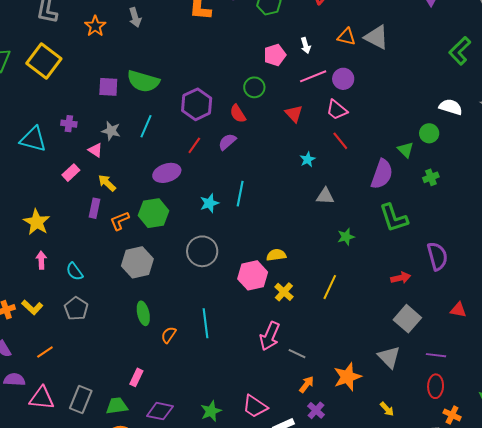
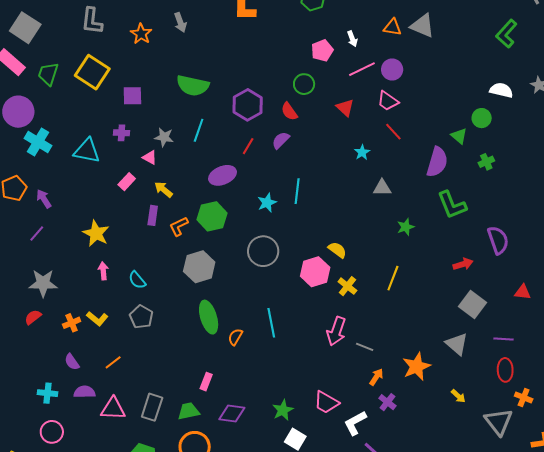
purple square: (108, 87) -> (132, 96), moved
yellow semicircle: (276, 255) -> (337, 250), turned 48
green ellipse: (143, 313) -> (209, 317), size x1.4

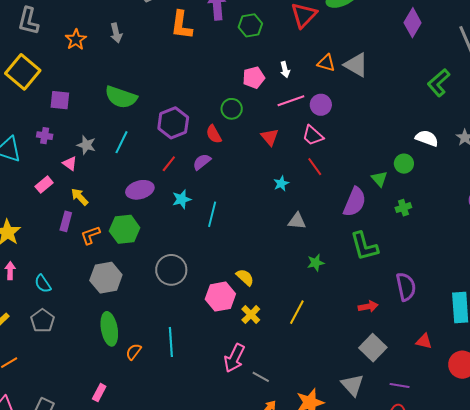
cyan star: (267, 203) -> (182, 199), moved

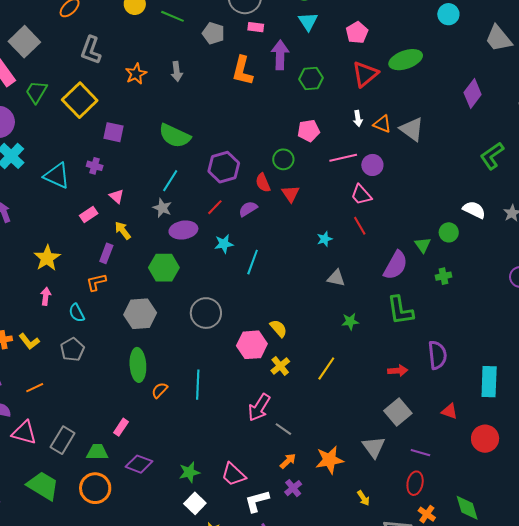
white arrow: (285, 70) -> (358, 118), moved
red triangle: (270, 137) -> (291, 194), moved
gray star: (86, 145) -> (162, 208), moved
orange L-shape: (90, 235) -> (96, 282), moved

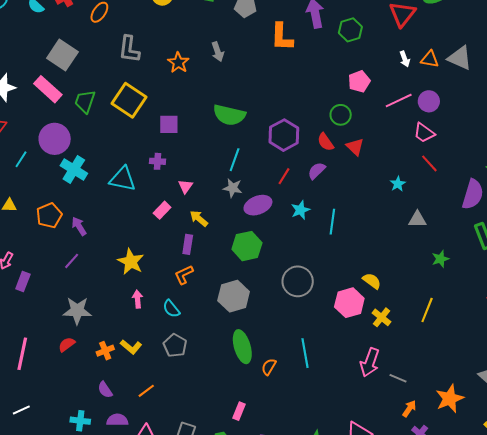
pink triangle: (116, 196) -> (185, 186), turned 35

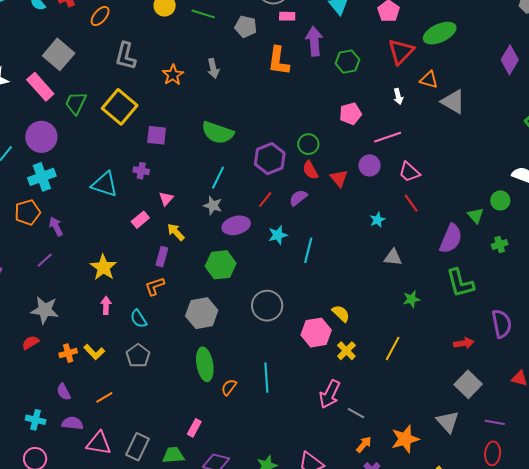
orange triangle: (430, 59) -> (429, 80), moved
purple circle: (429, 101) -> (370, 165), moved
green circle: (341, 115) -> (308, 144), moved
cyan cross: (74, 169) -> (42, 177), moved, turned 32

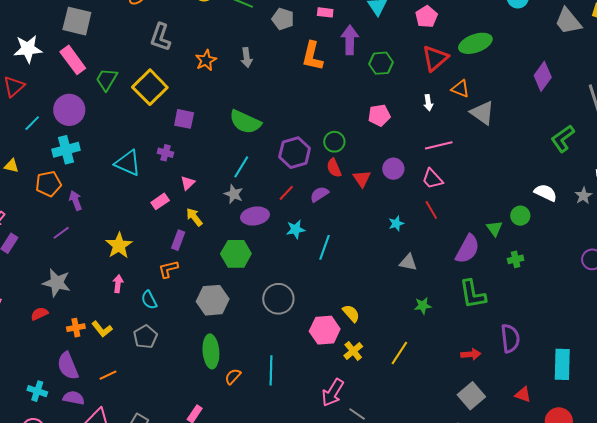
gray square: (59, 54) -> (77, 21), moved, turned -32
pink line: (388, 137) -> (439, 145), moved
purple semicircle: (64, 392) -> (68, 366), size x1.6

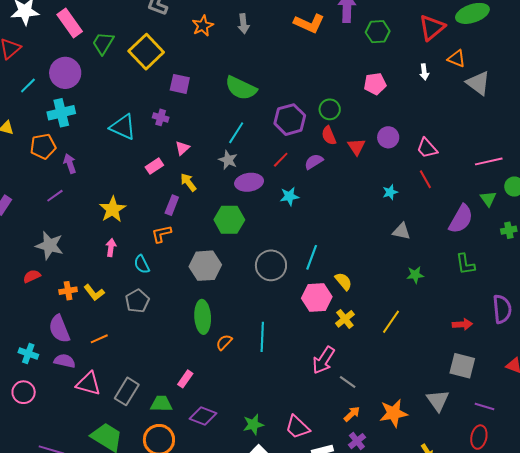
orange L-shape: (312, 56) -> (309, 23), turned -80
pink line: (439, 145) -> (489, 161), moved
cyan line: (324, 247) -> (312, 257), moved
green L-shape: (473, 294) -> (465, 264), size x0.7
gray square: (471, 396) -> (462, 366), turned -36

